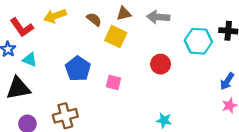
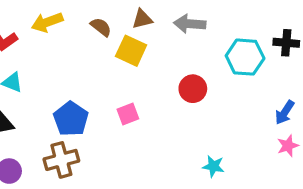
blue pentagon: (78, 69) -> (71, 119), moved
pink square: (113, 82) -> (128, 114), turned -35
cyan star: (164, 120) -> (213, 166), moved

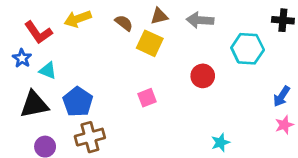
black cross: (286, 43) -> (283, 20), moved
blue pentagon: (71, 119) -> (78, 102), moved
cyan star: (213, 166) -> (220, 143), turned -30

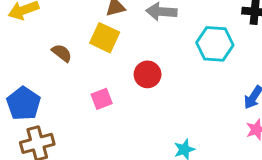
brown semicircle: (124, 23) -> (62, 53), moved
red circle: (203, 76) -> (148, 74), moved

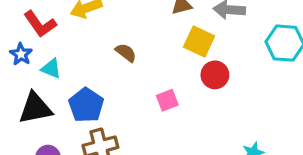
yellow square: (105, 38) -> (199, 41), moved

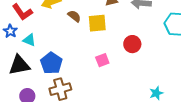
yellow square: (199, 41) -> (97, 23), moved, turned -30
brown semicircle: (126, 53) -> (74, 16), moved

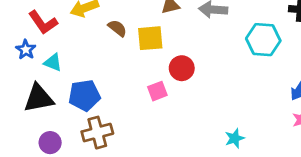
red circle: (132, 44) -> (182, 68), moved
blue pentagon: (51, 63) -> (84, 95), turned 30

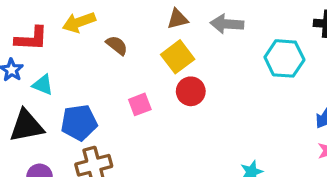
red L-shape: (43, 22) -> (31, 39), turned -52
yellow square: (150, 38) -> (178, 57), moved, turned -32
pink square: (157, 91) -> (140, 104), moved

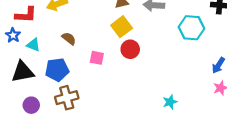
brown semicircle: (117, 45) -> (69, 38), moved
pink square: (140, 104) -> (97, 58), turned 32

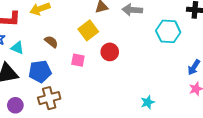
yellow square: (122, 27) -> (88, 30), moved

